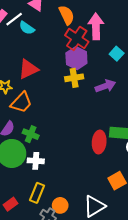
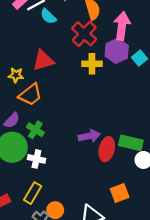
red cross: (77, 38) -> (84, 34), moved
purple hexagon: (76, 58) -> (117, 51), moved
yellow cross: (74, 78) -> (92, 64), moved
purple arrow: (105, 86) -> (89, 136), moved

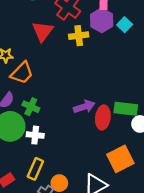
red triangle: (43, 60) -> (43, 31), moved, turned -30
orange square: (120, 193) -> (120, 159), size x1.4

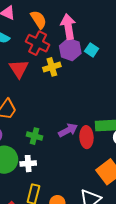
green cross: (31, 107) -> (35, 136), moved

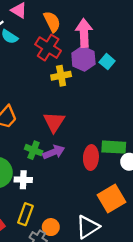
red triangle: (19, 69) -> (54, 122), moved
purple arrow: (68, 130) -> (54, 152), moved

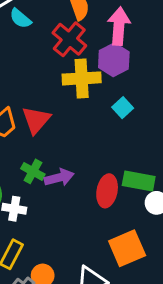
cyan square: (107, 62) -> (123, 108), moved
yellow cross: (61, 76) -> (82, 78), size x1.4
red triangle: (54, 122) -> (36, 120), moved

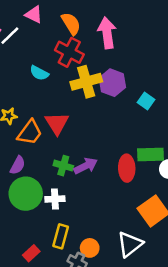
cyan semicircle: (20, 18) -> (39, 73), moved
purple hexagon: (114, 60) -> (112, 83), moved
cyan square: (123, 108) -> (146, 101), moved

